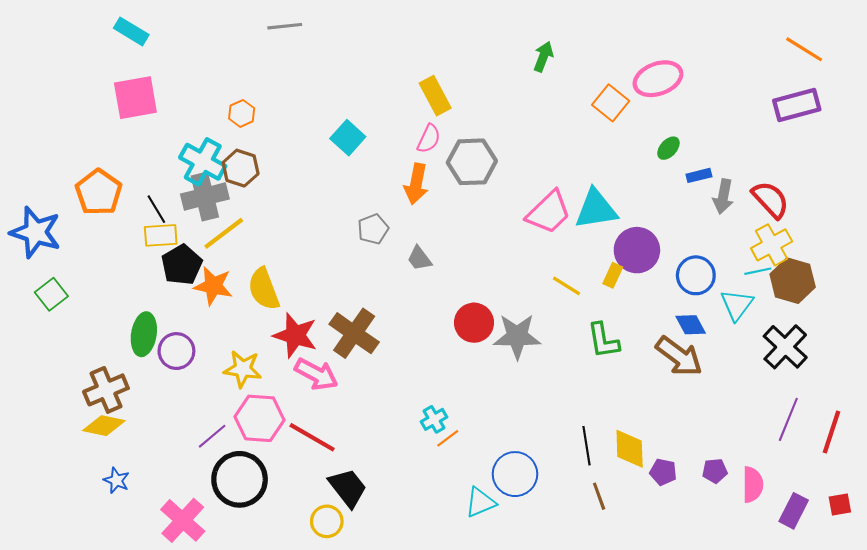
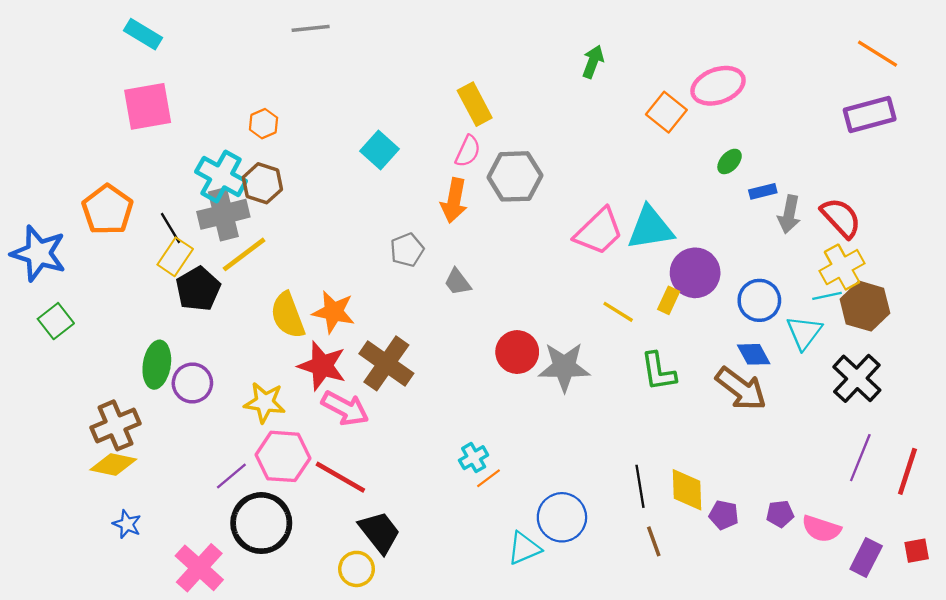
yellow rectangle: (161, 235) -> (175, 257), turned -52
orange star: (213, 286) -> (334, 312), moved
pink semicircle: (753, 485) -> (821, 529), turned 108

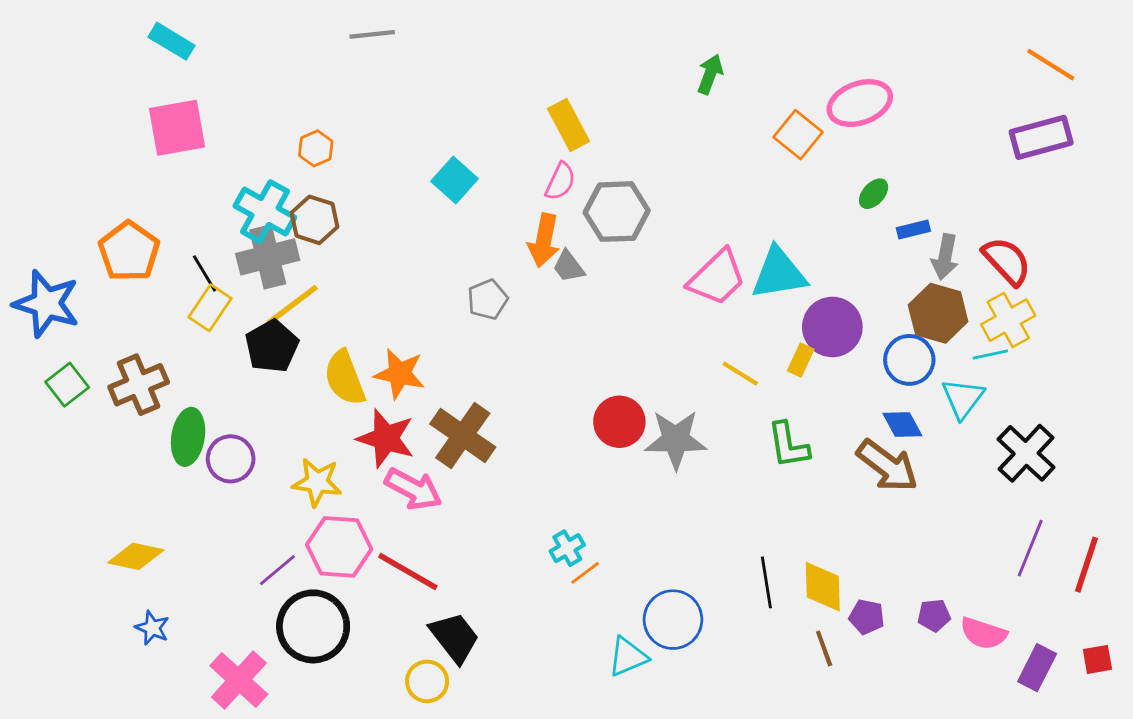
gray trapezoid: (458, 282) -> (569, 267), moved
black pentagon: (198, 289) -> (272, 346), moved
brown hexagon: (865, 306) -> (938, 313), moved
brown cross: (115, 425) -> (139, 385), moved
brown line: (654, 541) -> (824, 648), moved

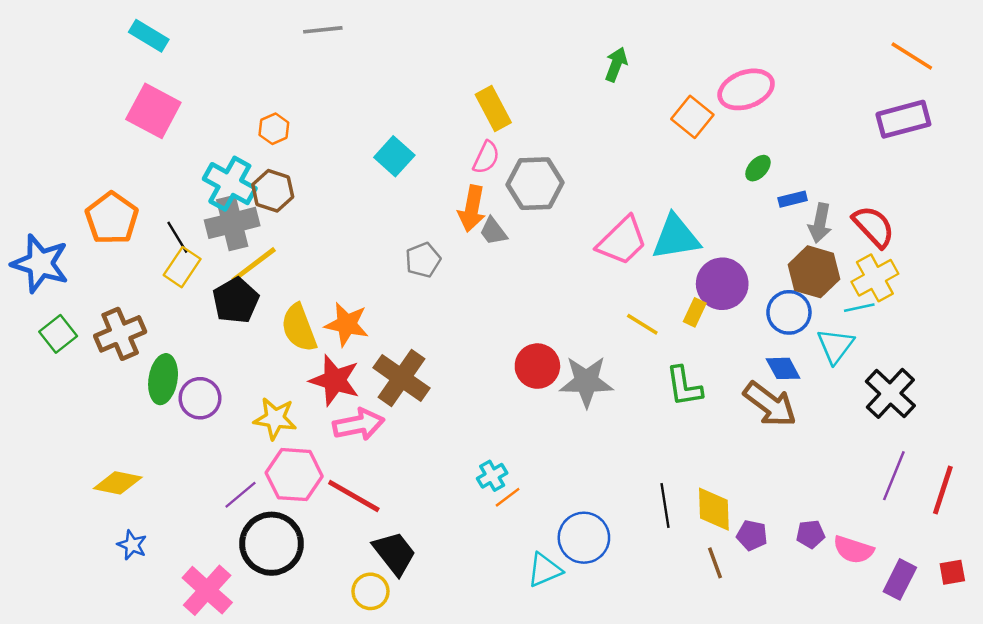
pink square: (177, 128) -> (153, 111), turned 38
pink arrow: (413, 489) -> (359, 424), turned -39

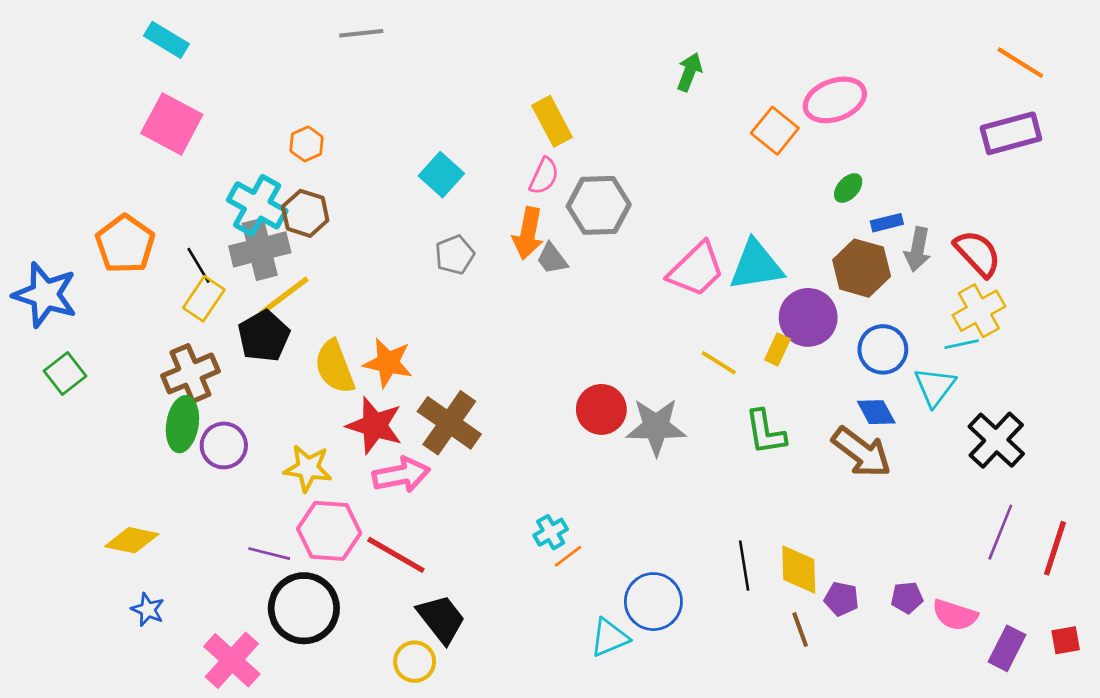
gray pentagon: (423, 260) -> (455, 255), moved
brown hexagon: (814, 272) -> (862, 268), moved
brown cross: (120, 334) -> (190, 373), moved
purple line: (241, 495) -> (269, 554), turned 54

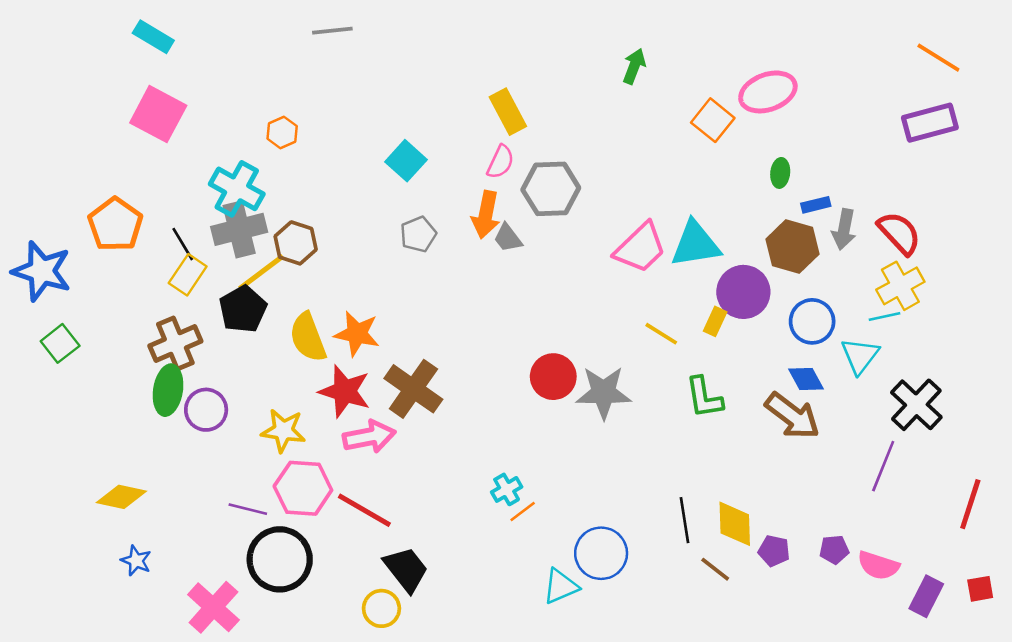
green ellipse: (848, 188) -> (780, 173), turned -36
brown hexagon: (305, 213) -> (296, 243), moved
purple line: (1000, 532) -> (883, 466), moved
brown line: (800, 630) -> (715, 569), moved, turned -32

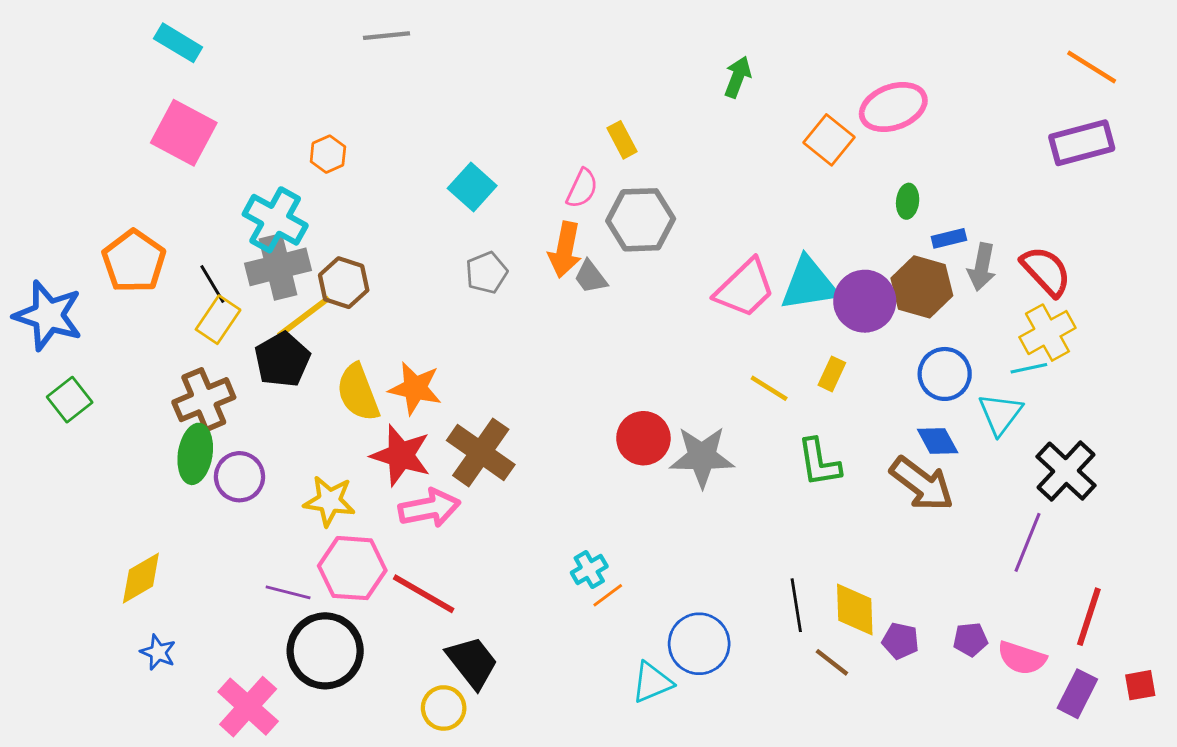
yellow rectangle: (508, 112) -> (622, 140), moved, size x0.7
purple circle: (743, 292) -> (865, 301), moved
yellow diamond: (121, 497) -> (141, 578), turned -42
red line: (970, 504) -> (1089, 617), moved

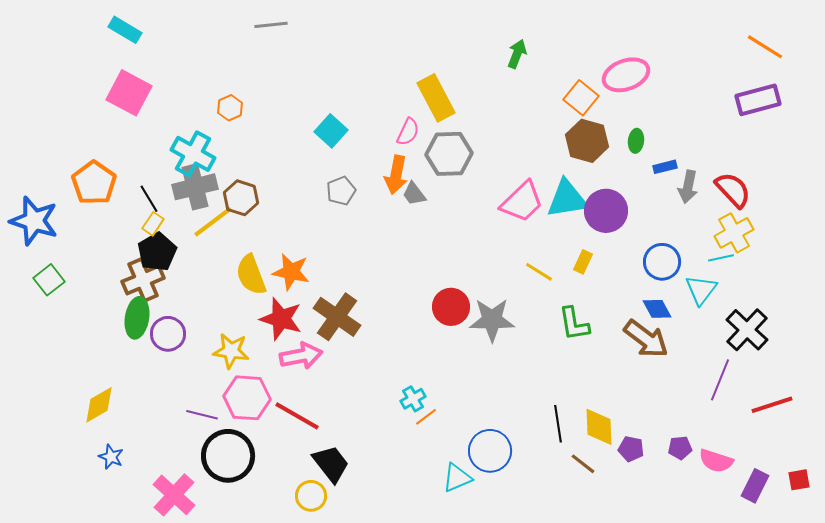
yellow rectangle: (622, 140) -> (436, 98), size x1.8
brown hexagon: (922, 287) -> (587, 141), moved
yellow rectangle: (218, 320) -> (153, 224), size x0.7
black pentagon: (282, 360) -> (157, 252), moved
red line: (1089, 617) -> (772, 405), moved, turned 54

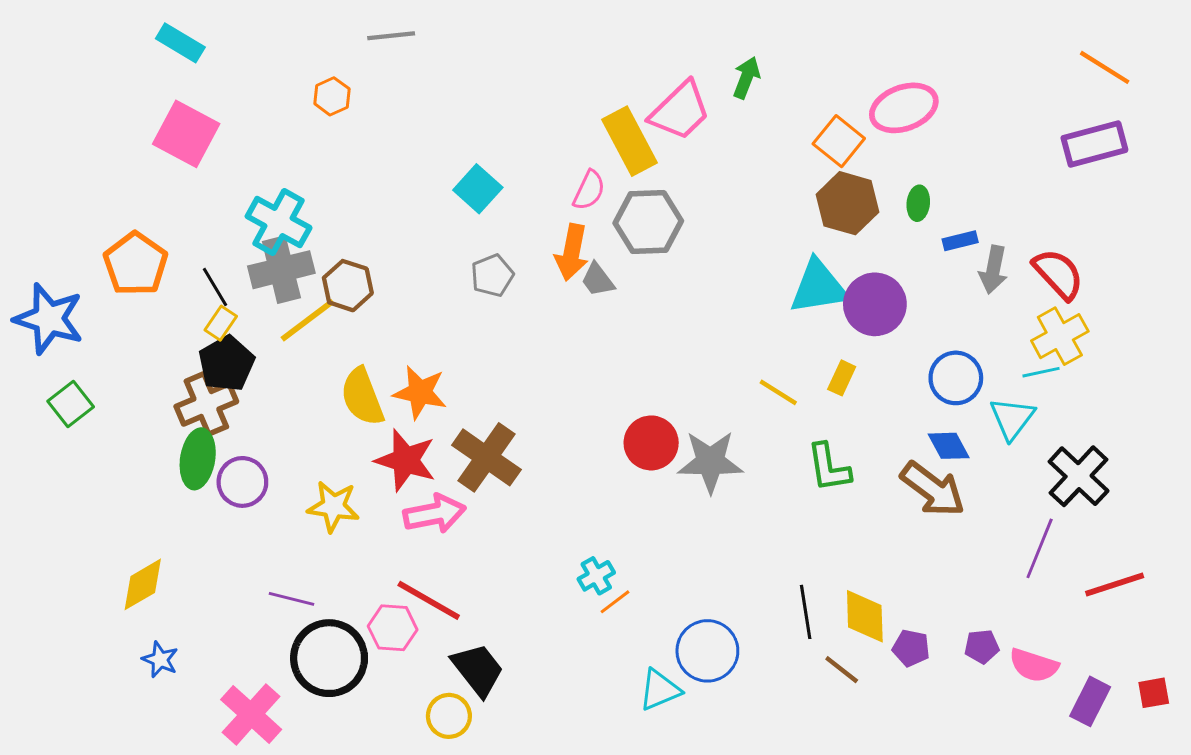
orange hexagon: (230, 108) -> (332, 96), moved
pink trapezoid: (522, 202) -> (680, 111), moved
pink hexagon: (247, 398) -> (393, 628), moved, size x0.7

